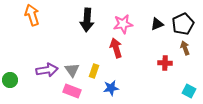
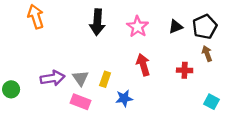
pink star: (123, 24) -> (138, 27), turned -30
red arrow: (116, 48) -> (143, 65), moved

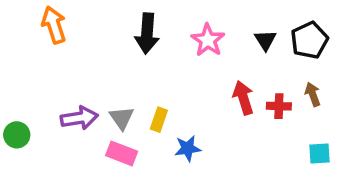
black triangle: (176, 27) -> (265, 40), turned -40
brown arrow: (207, 54) -> (313, 94), moved
red arrow: (143, 65) -> (243, 98), moved
cyan square: (211, 102) -> (319, 153), turned -32

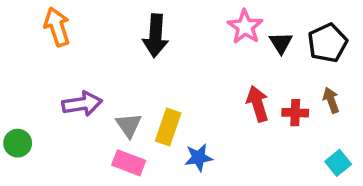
pink star: (208, 40) -> (245, 27), moved
purple arrow: (79, 118) -> (82, 104), moved
yellow rectangle: (159, 120) -> (168, 127), size x1.4
cyan square: (319, 153) -> (338, 163), turned -35

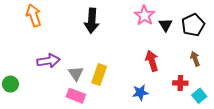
red cross: (295, 113) -> (180, 83), moved
blue star: (199, 157) -> (140, 92), moved

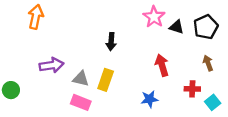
orange arrow: (34, 15) -> (36, 17), turned 30
black arrow: (92, 21) -> (111, 42), moved, size x0.7
black triangle: (166, 25) -> (177, 27), turned -40
gray triangle: (76, 73) -> (81, 79), turned -42

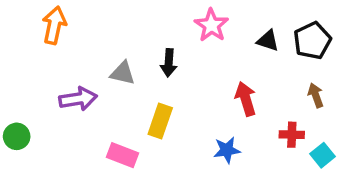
pink star: (154, 17) -> (211, 25), moved
gray triangle: (81, 79) -> (123, 73), moved

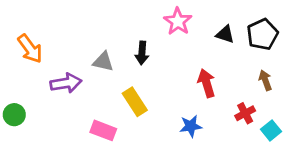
orange arrow: (54, 25) -> (30, 49), moved, turned 132
yellow rectangle: (160, 121) -> (135, 102), turned -52
red cross: (292, 135) -> (245, 113), turned -30

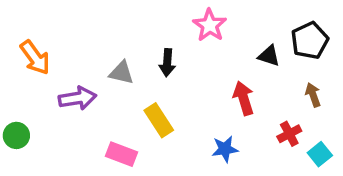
black triangle: (225, 34) -> (269, 56), moved

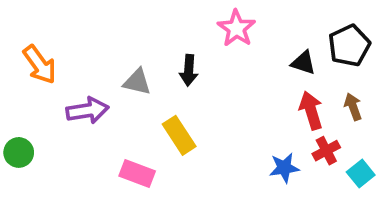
red arrow: (244, 98) -> (311, 110), moved
blue star: (225, 149) -> (284, 168), moved

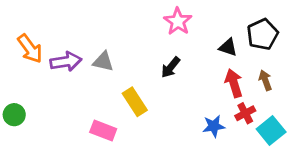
black arrow: (189, 70) -> (171, 67), moved, turned 35
purple arrow: (87, 110) -> (66, 62), moved
cyan square: (361, 174) -> (271, 130), size x1.4

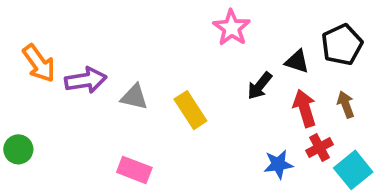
gray triangle: (103, 62) -> (134, 97), moved
black arrow: (171, 67) -> (260, 86), moved
yellow rectangle: (135, 102) -> (190, 110), moved

